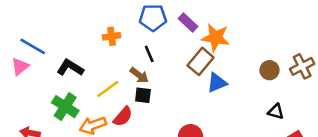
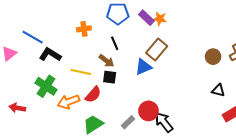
orange star: (216, 38) -> (160, 19), moved, size x0.6
blue line: (33, 46) -> (33, 37), moved
blue triangle: (217, 83) -> (143, 67), moved
yellow line: (108, 89) -> (81, 72), turned 48

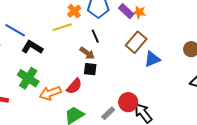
orange cross: (84, 29) -> (74, 11), moved, turned -32
blue triangle: (143, 67) -> (152, 59), moved
yellow line: (81, 72) -> (62, 27), moved, turned -30

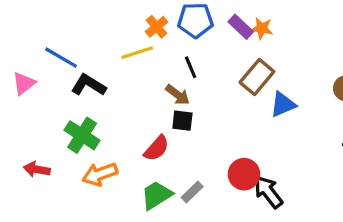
orange arrow: (50, 93) -> (100, 174), moved
gray rectangle: (108, 113) -> (192, 192), moved

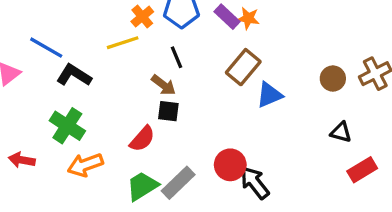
gray rectangle: (192, 192) -> (178, 183), size x1.5

